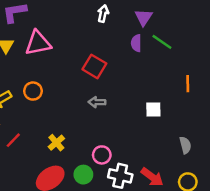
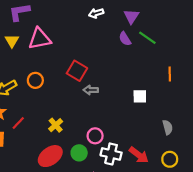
white arrow: (103, 14) -> (96, 13), turned -120
purple semicircle: (136, 43) -> (125, 39), turned -32
red square: (94, 66) -> (77, 71), moved

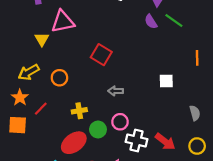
yellow triangle: (12, 41) -> (42, 39), moved
orange circle: (35, 80) -> (59, 78), moved
gray arrow: (91, 90) -> (116, 91), moved
yellow cross: (56, 125) -> (79, 111), turned 32
green circle: (79, 153) -> (98, 129), moved

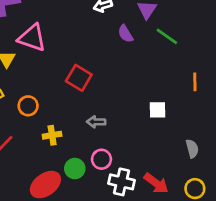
pink triangle: (63, 22) -> (32, 38), turned 30
purple semicircle: (151, 22) -> (125, 34), moved
yellow cross: (79, 111) -> (52, 135), moved

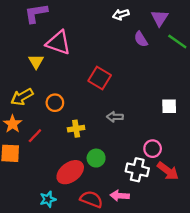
pink circle: (101, 159) -> (153, 149), moved

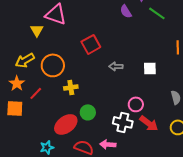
red square: (100, 78) -> (91, 44), turned 30
orange circle: (55, 103) -> (53, 65), size x1.5
gray arrow: (115, 117) -> (116, 66), moved

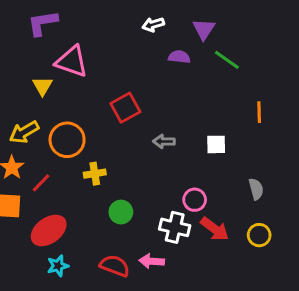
purple semicircle: (126, 11) -> (179, 57), turned 128
red ellipse: (66, 124) -> (49, 230), moved

